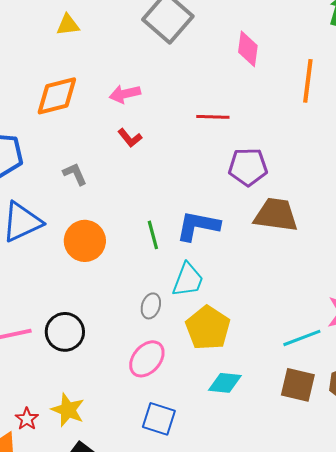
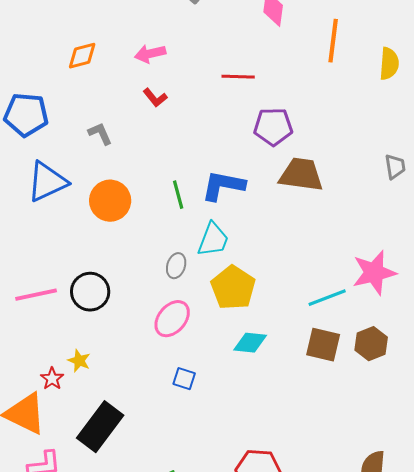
orange diamond: (57, 96) -> (82, 56), size x0.7
yellow star: (68, 410) -> (79, 361), moved, size x0.7
blue square: (159, 419) -> (184, 379), size x0.7

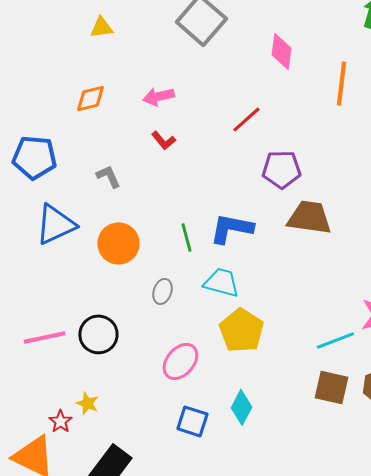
red line: (238, 77) -> (246, 119), turned -44
cyan trapezoid: (213, 240) -> (221, 282), turned -96
gray ellipse: (176, 266) -> (162, 291), moved
cyan diamond: (250, 343) -> (241, 407), moved, turned -68
blue square: (184, 379) -> (192, 421), size x1.4

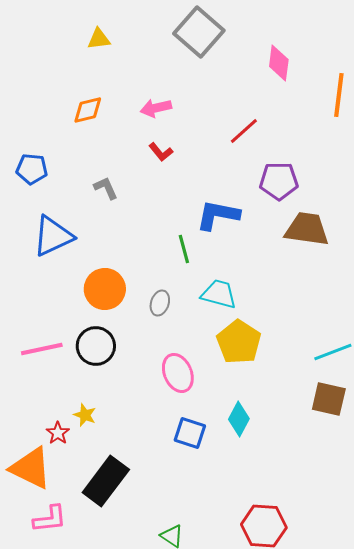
blue pentagon: (34, 157) -> (32, 169), size x0.7
blue L-shape: (231, 228) -> (218, 215), moved
orange circle: (118, 243) -> (105, 289), moved
pink ellipse: (180, 361) -> (178, 373), turned -63

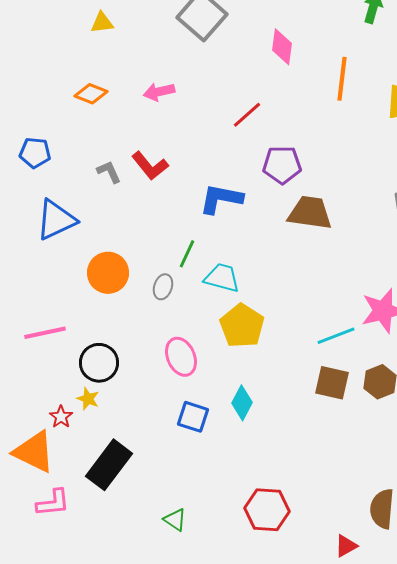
orange diamond: (88, 110) -> (91, 94), turned 36
red L-shape: (161, 152) -> (150, 166), moved, size x1.5
green line: (184, 249) -> (187, 254), moved, turned 40
black circle: (96, 346) -> (99, 363), moved

